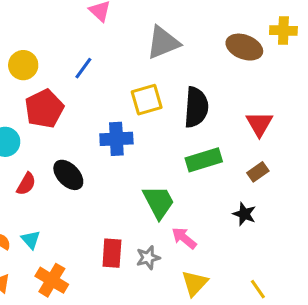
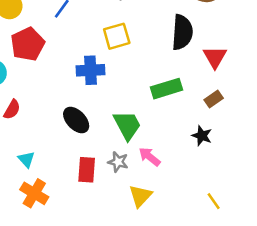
black semicircle: (196, 107) -> (182, 32), moved
black ellipse: (68, 175) -> (76, 120), moved
cyan triangle: (31, 240) -> (26, 159), moved
gray star: (148, 258) -> (118, 162), moved, turned 30
yellow triangle: (195, 283) -> (140, 196), moved

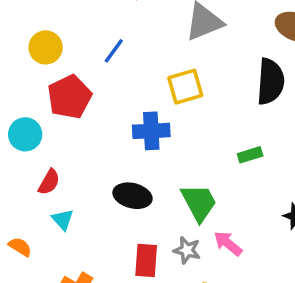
green rectangle: (166, 89) -> (250, 155), size x0.6
black ellipse: (76, 120) -> (133, 196), turned -32
cyan triangle: (26, 159) -> (63, 220), moved

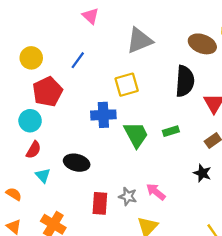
cyan circle: (25, 134) -> (30, 121), moved
black ellipse: (133, 196) -> (77, 163), moved
green trapezoid: (199, 202) -> (136, 135), moved

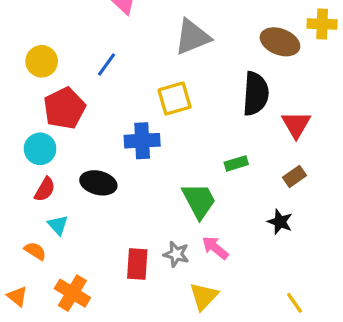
green trapezoid: (136, 135) -> (199, 201), moved
black ellipse: (77, 163) -> (98, 183), moved
orange semicircle: (14, 194) -> (35, 251), moved

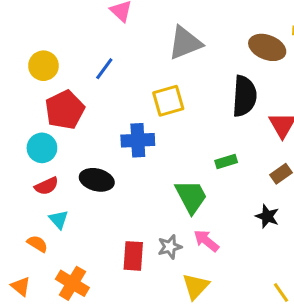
red semicircle: (45, 189) -> (47, 186), turned 35
gray star: (176, 254) -> (170, 247), turned -30

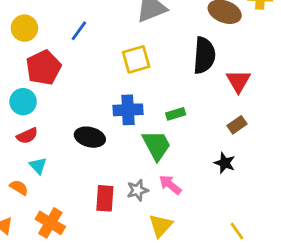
blue cross: (138, 140) -> (128, 110), moved
green rectangle: (226, 162) -> (176, 114), moved
black ellipse: (97, 180) -> (90, 137), moved

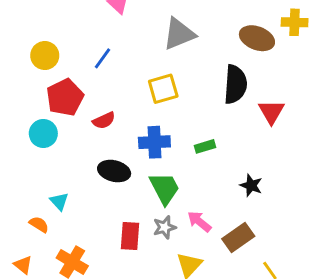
brown rectangle: (237, 125) -> (238, 237), moved, size x1.5
red semicircle: (27, 136) -> (104, 120), moved
green trapezoid: (157, 145) -> (165, 188), moved
black star: (225, 163) -> (251, 185), moved

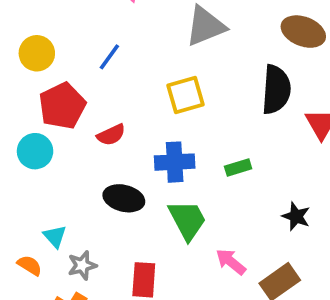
gray star: (165, 227) -> (82, 265), moved

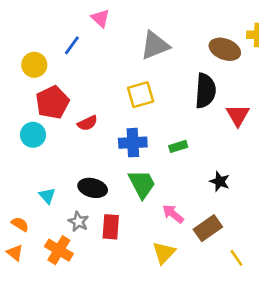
blue line: (109, 57) -> (72, 45), moved
black ellipse: (124, 198) -> (93, 188), moved
orange semicircle: (30, 265) -> (20, 224), moved
gray star: (82, 265) -> (78, 222), moved, turned -30

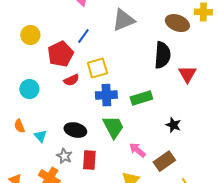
blue line: (72, 45) -> (83, 36), moved
yellow square: (141, 95) -> (97, 68), moved
red pentagon: (52, 102) -> (60, 54), moved
green rectangle: (178, 146) -> (141, 98), size x1.5
orange semicircle: (20, 224) -> (19, 126), moved, turned -144

